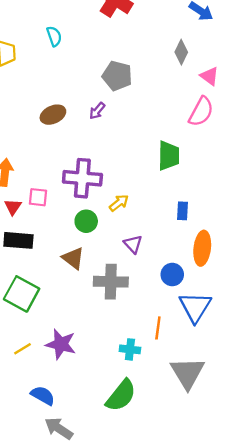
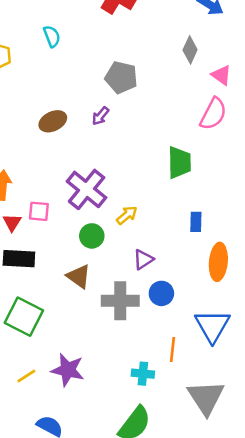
purple cross: (82, 178) -> (87, 189), turned 36
purple triangle: (133, 244) -> (143, 259), turned 42
blue circle: (172, 275) -> (161, 293), moved

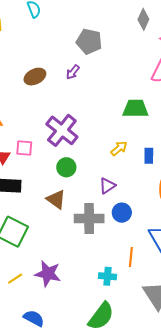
green trapezoid: (179, 162) -> (135, 109), turned -88
yellow arrow: (127, 215) -> (119, 148), moved

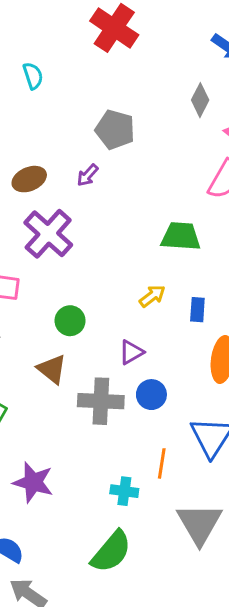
purple cross: (62, 130) -> (48, 234), moved

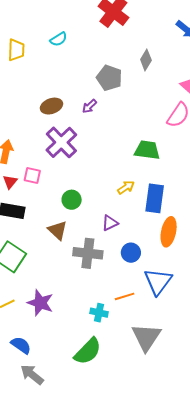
cyan semicircle: (33, 76) -> (59, 39), turned 72
gray diamond: (200, 100) -> (146, 60), moved
blue rectangle: (197, 310) -> (155, 198), size x1.8
blue circle: (151, 395) -> (131, 253), moved
orange line: (162, 463) -> (125, 296), turned 60

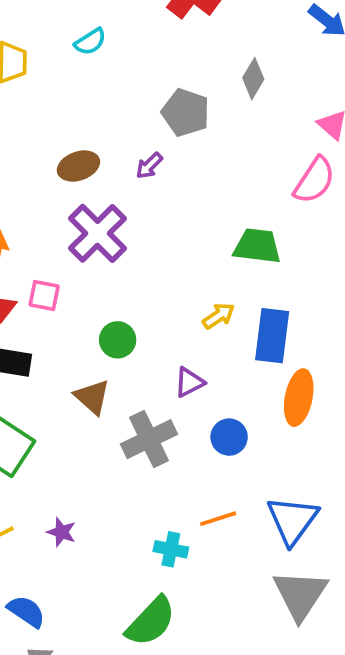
gray cross: (88, 253) -> (149, 439), turned -32
blue triangle: (158, 281) -> (292, 520), moved
purple star: (40, 303) -> (61, 532), size x0.6
gray triangle: (146, 337) -> (300, 595), moved

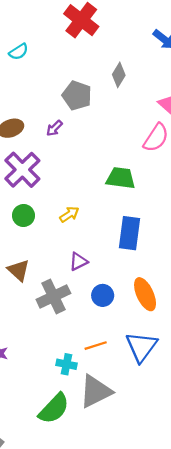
yellow arrow: (219, 316) -> (69, 214), moved
green circle: (118, 340) -> (23, 215), moved
orange ellipse: (299, 398) -> (145, 294), moved, turned -36
gray triangle: (300, 595) -> (96, 391), moved, turned 30

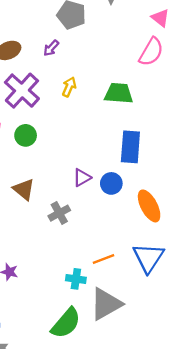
yellow arrow: (69, 214) -> (69, 87), moved, turned -30
blue circle: (103, 295) -> (111, 183), moved
gray cross: (53, 296) -> (59, 213), size x0.7

